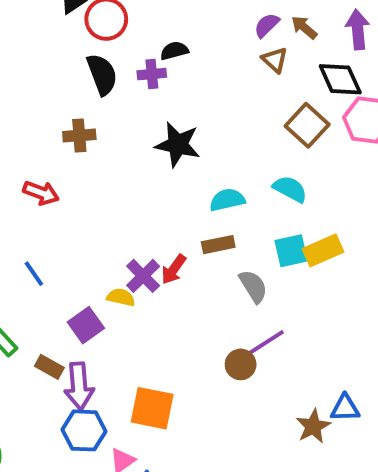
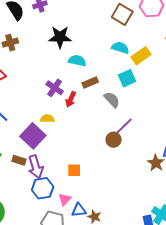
cyan semicircle: (227, 200) -> (77, 61), moved, turned 36
yellow rectangle: (323, 250) -> (141, 56), moved
purple cross: (143, 276) -> (55, 88), moved
purple square: (86, 325) -> (33, 136), size x1.4
orange square: (152, 408) -> (74, 170), size x0.6

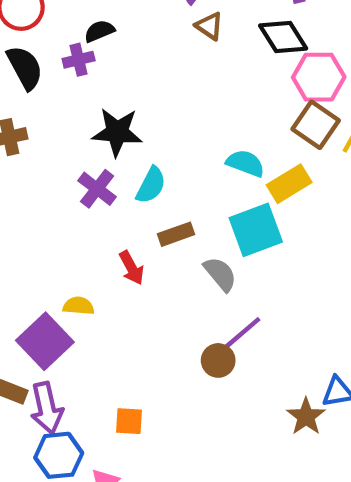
brown square: (122, 14) -> (316, 125), moved
cyan semicircle: (77, 61) -> (151, 185), turned 102
cyan square: (127, 78) -> (256, 230), size x1.4
purple cross: (55, 88) -> (97, 189), moved
red arrow: (71, 99) -> (132, 268), turned -56

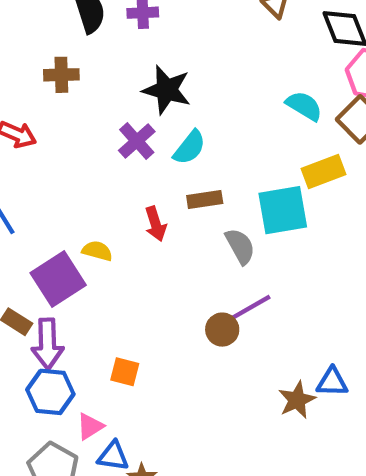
cyan semicircle: (245, 163) -> (304, 106), moved

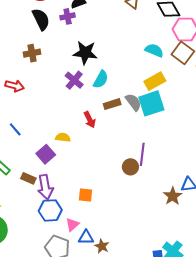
yellow rectangle: (324, 172) -> (155, 81), moved
gray semicircle: (240, 246) -> (133, 102), moved
purple square: (58, 279) -> (46, 154), size x0.7
purple line: (249, 308) -> (142, 154), turned -45

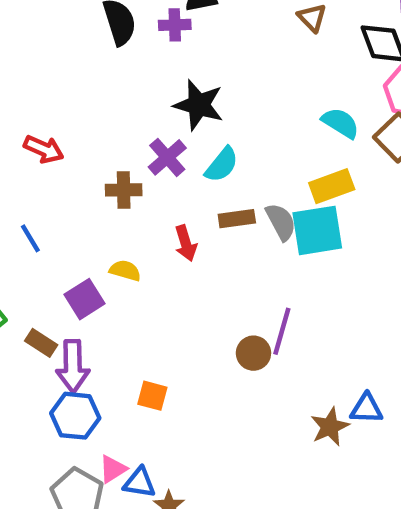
brown cross: (32, 53) -> (124, 190), moved
pink triangle: (72, 225) -> (113, 469), moved

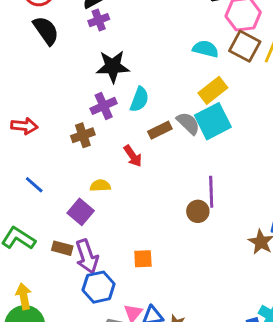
purple cross: (175, 25) -> (99, 20), moved
purple cross: (167, 157) -> (104, 106), turned 35

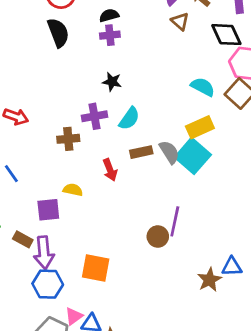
black star: (113, 66) -> (112, 82), size x0.6
cyan square: (213, 121) -> (193, 156), turned -36
purple square: (81, 212) -> (48, 210), turned 30
orange square: (143, 259) -> (96, 268), size x1.5

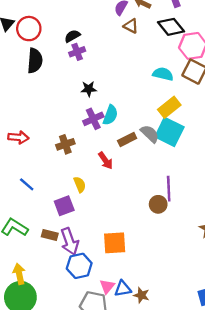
black semicircle: (58, 33) -> (35, 61), turned 40
purple cross: (94, 116) -> (93, 119), moved
yellow semicircle: (73, 190) -> (80, 185), turned 70

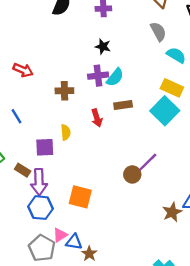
yellow rectangle: (169, 107) -> (172, 88), turned 45
gray semicircle: (150, 134) -> (158, 31), moved
purple line: (169, 189) -> (147, 163), turned 30

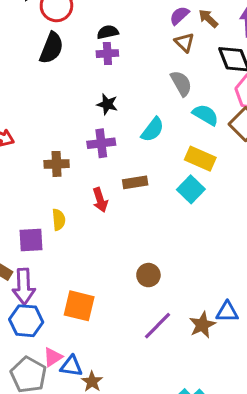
cyan semicircle: (115, 77) -> (153, 130), moved
cyan square: (165, 111) -> (191, 189), size x0.7
purple line: (147, 163) -> (158, 326), moved

